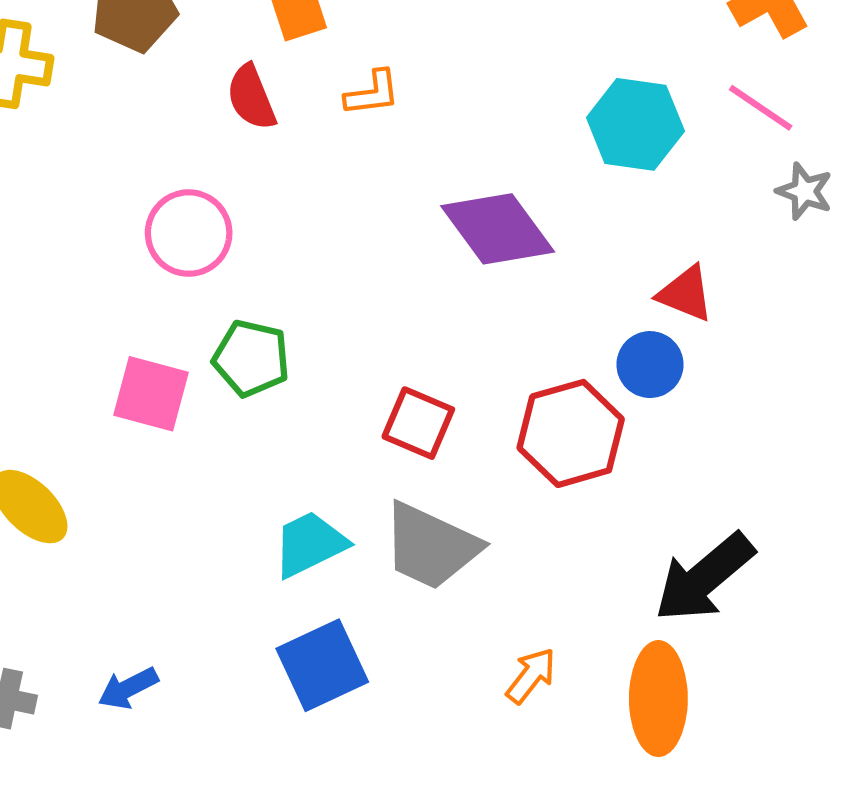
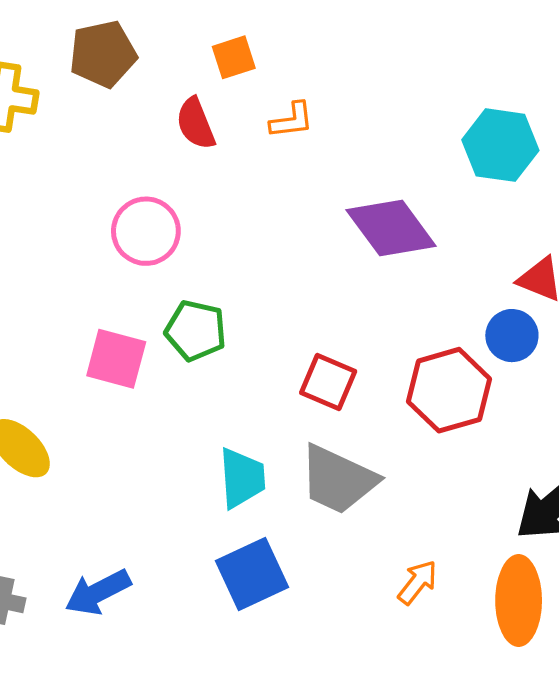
cyan trapezoid: (310, 544) -> (242, 478), turned 112
blue arrow: (128, 688) -> (98, 592), size x1.4

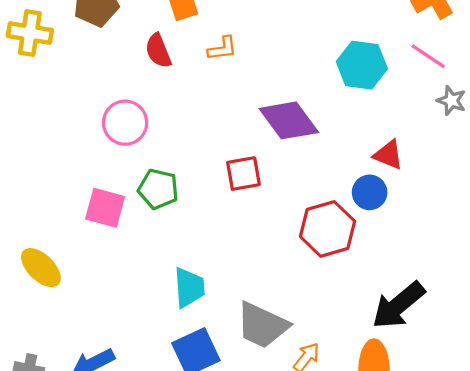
red square: (328, 382) -> (243, 174), moved, turned -33
gray trapezoid: (338, 480) -> (262, 325), moved

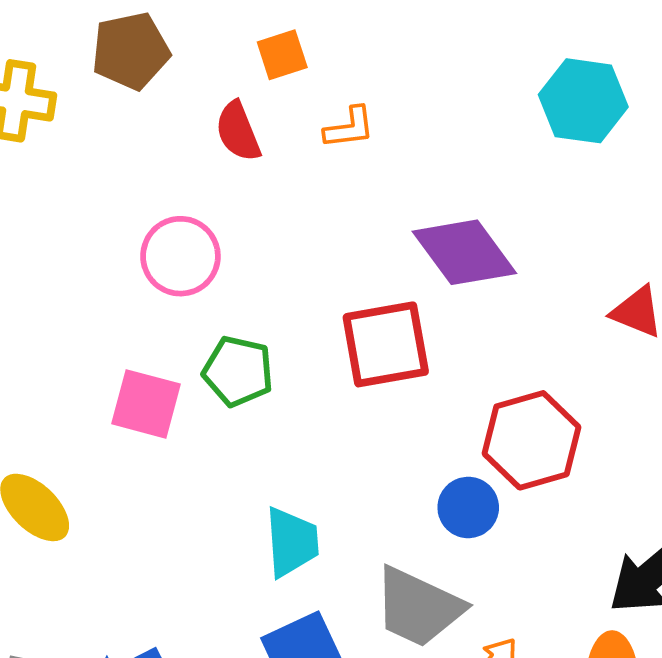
cyan hexagon: (362, 65) -> (583, 101), moved
red square: (243, 174) -> (386, 344), size x1.4
blue circle: (370, 192) -> (468, 507), moved

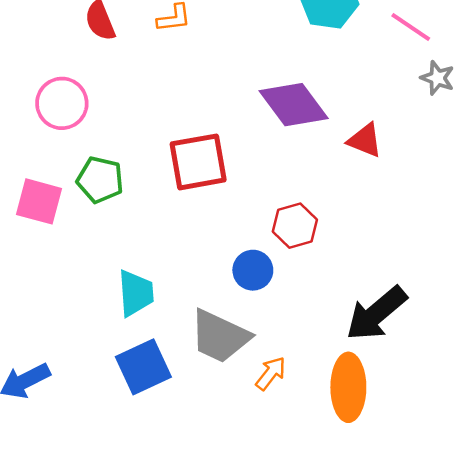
purple diamond: (464, 252) -> (294, 105), moved
red hexagon: (532, 440) -> (295, 226), size x0.7

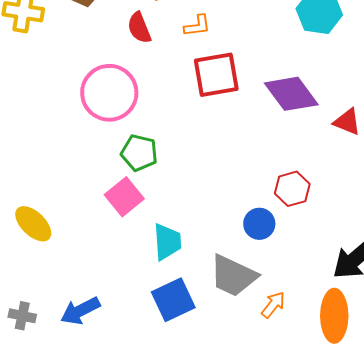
pink circle: (62, 103) -> (109, 93), size x1.4
red square: (198, 162) -> (216, 75), moved
pink square: (39, 201) -> (124, 197), moved, turned 36

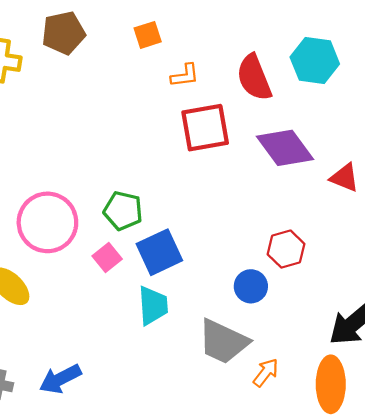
red semicircle: (139, 28) -> (254, 78), moved, size x1.4
pink circle: (109, 93) -> (47, 222), moved
pink square: (124, 197) -> (107, 258), size x0.7
blue square: (173, 300) -> (159, 252), moved

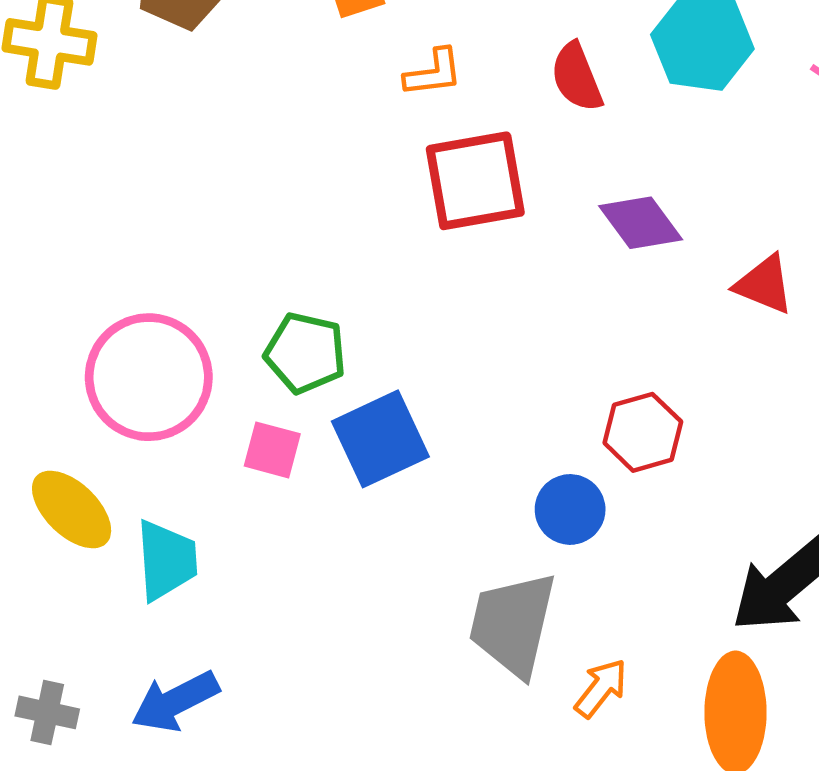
red semicircle: (254, 78) -> (577, 77), size x0.7
purple diamond: (285, 148) -> (641, 223), size x0.7
pink square: (107, 258) -> (272, 450), turned -36
cyan trapezoid: (153, 305) -> (166, 560), moved
gray trapezoid: (223, 342) -> (513, 624), turned 78

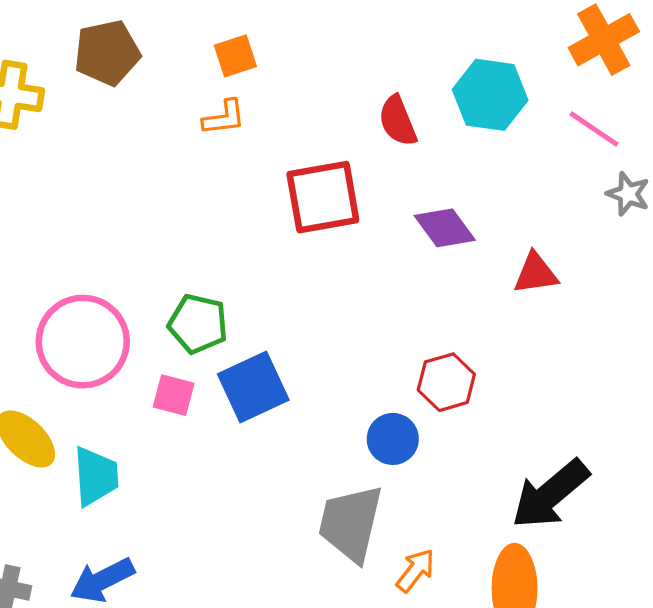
orange L-shape: (433, 73) -> (224, 118), moved
red triangle: (764, 284) -> (536, 273), turned -30

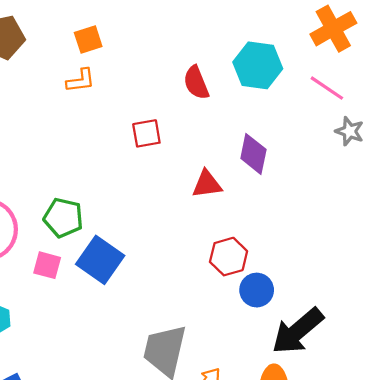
red square: (323, 197) -> (146, 133), size x0.6
purple diamond: (445, 228) -> (253, 154), moved, turned 48
red triangle: (536, 273) -> (207, 184), moved
blue square: (253, 387) -> (100, 260), turned -30
blue circle: (393, 439) -> (257, 290), moved

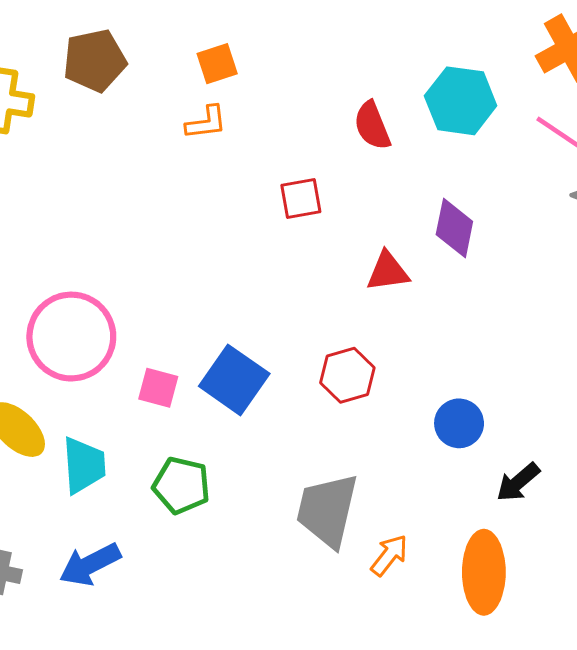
green pentagon: (63, 218) -> (181, 485), moved
red hexagon: (229, 257) -> (347, 375), moved
black arrow: (298, 331) -> (518, 482), size x0.6

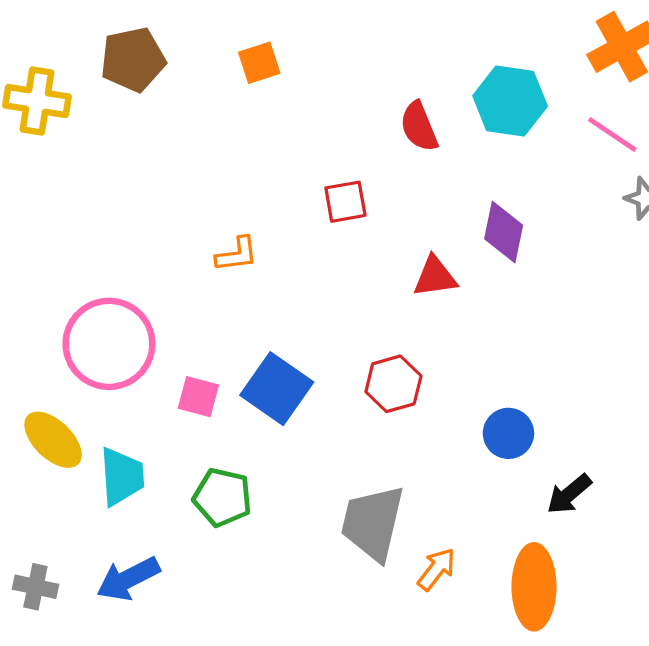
orange L-shape: (206, 123) -> (237, 254), moved

